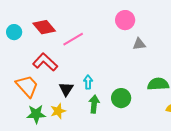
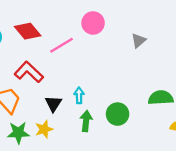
pink circle: (125, 20) -> (93, 23), moved
gray triangle: (139, 44) -> (139, 41), moved, turned -32

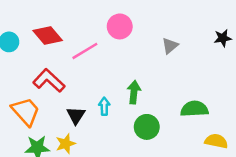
green arrow: (86, 121) -> (134, 92), moved

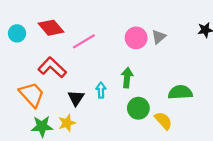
pink circle: (120, 26) -> (136, 38), moved
yellow semicircle: (216, 141) -> (163, 121), moved, turned 36

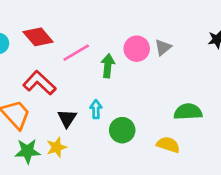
green arrow: (127, 78) -> (108, 66), moved
green circle: (138, 108) -> (122, 130), moved
yellow semicircle: (163, 121) -> (168, 145), turned -30

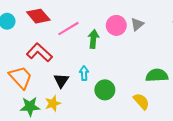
yellow semicircle: (168, 145) -> (141, 101), turned 30

